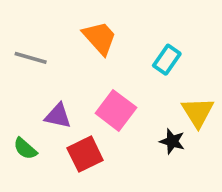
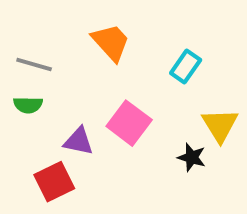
purple triangle: (58, 116) -> (79, 141), moved
green semicircle: (25, 149) -> (28, 105), moved, turned -40
red square: (85, 154) -> (54, 182), moved

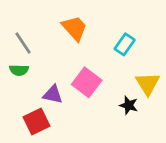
gray line: (34, 64) -> (23, 43), turned 40

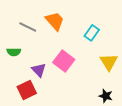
gray line: (23, 43) -> (28, 27), moved, turned -30
purple triangle: (53, 94) -> (39, 70), turned 35
black star: (129, 105) -> (106, 96), moved

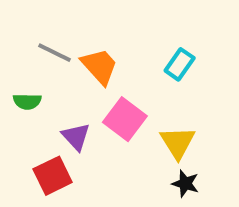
orange trapezoid: (55, 21) -> (99, 66), moved
yellow triangle: (109, 62) -> (178, 142), moved
black star: (106, 96) -> (185, 184), moved

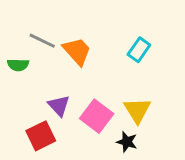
green semicircle: (27, 101) -> (18, 65), moved
pink square: (125, 119) -> (97, 116), moved
black star: (185, 184) -> (127, 142), moved

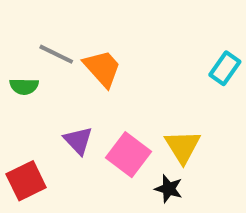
cyan rectangle: (139, 50) -> (225, 68), moved
red square: (41, 136) -> (26, 181), moved

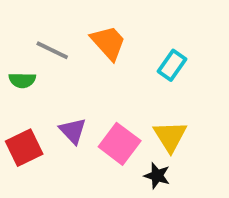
orange trapezoid: (102, 68) -> (108, 43), moved
cyan rectangle: (225, 68) -> (172, 65), moved
red square: (26, 181) -> (24, 148), moved

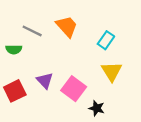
yellow triangle: (170, 136) -> (112, 71), moved

